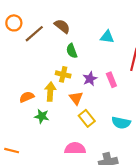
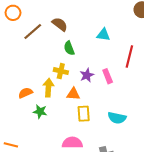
orange circle: (14, 23) -> (13, 13), moved
orange triangle: (76, 98) -> (73, 94), turned -48
yellow rectangle: (87, 118) -> (84, 114), turned 35

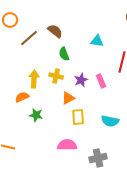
yellow arrow: (48, 88) -> (34, 79), moved
orange triangle: (73, 94) -> (68, 98), turned -32

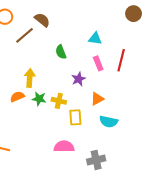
brown semicircle: (55, 31) -> (42, 20), moved
yellow cross: (56, 76) -> (59, 101), moved
pink rectangle: (101, 81) -> (98, 63), moved
orange triangle: (68, 98) -> (97, 99), moved
green star: (36, 115) -> (39, 99), moved

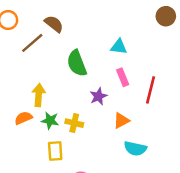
green semicircle: (61, 52) -> (77, 63), size x1.5
red line: (121, 60) -> (151, 90), moved
yellow rectangle: (75, 117) -> (55, 151), moved

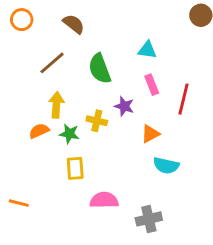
brown line: (32, 43) -> (52, 63), moved
purple star: (98, 96) -> (124, 106), turned -30
yellow cross: (74, 123) -> (97, 121), moved

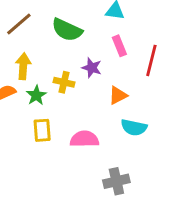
green semicircle: (100, 69) -> (67, 30), turned -44
green star: (69, 134) -> (36, 95), turned 30
pink semicircle: (104, 200) -> (84, 139), moved

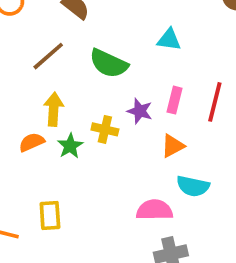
pink rectangle: (119, 46) -> (175, 100), moved, turned 36
yellow rectangle: (42, 130) -> (50, 216), moved
pink semicircle: (84, 139) -> (154, 210), moved

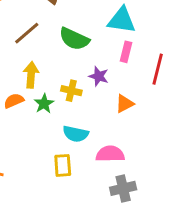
cyan triangle: (169, 40) -> (122, 20), size x1.5
pink rectangle: (175, 100) -> (126, 52), moved
cyan semicircle: (193, 186) -> (76, 134), moved
yellow rectangle: (50, 216) -> (63, 165), moved

